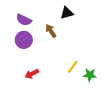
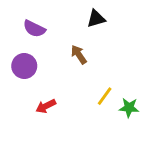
brown arrow: (51, 31) -> (79, 55), moved
purple circle: (24, 40) -> (24, 66), moved

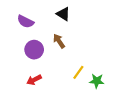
black triangle: (96, 19) -> (63, 14), moved, turned 48
purple circle: (24, 66) -> (34, 50), moved

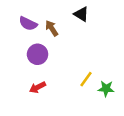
black triangle: (63, 14) -> (81, 14), moved
brown arrow: (59, 41) -> (52, 28), moved

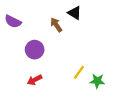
purple semicircle: (28, 24) -> (13, 21), moved
brown arrow: (52, 28) -> (56, 25), moved

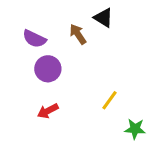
purple semicircle: (13, 21) -> (34, 39), moved
green star: (97, 81) -> (135, 129), moved

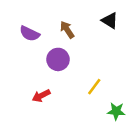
black triangle: (103, 18) -> (110, 21), moved
purple circle: (48, 69) -> (58, 59), moved

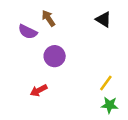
brown arrow: (67, 30) -> (48, 18), moved
yellow line: (94, 87) -> (106, 83), moved

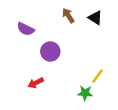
brown arrow: (48, 18) -> (68, 16), moved
green star: (110, 105) -> (85, 93), moved

